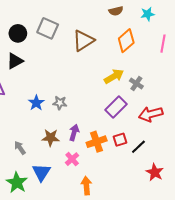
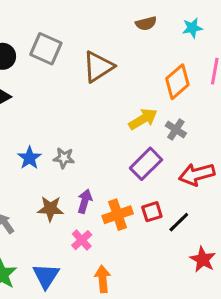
orange diamond: (126, 41) -> (177, 82), moved
blue triangle: (41, 172) -> (46, 276), moved

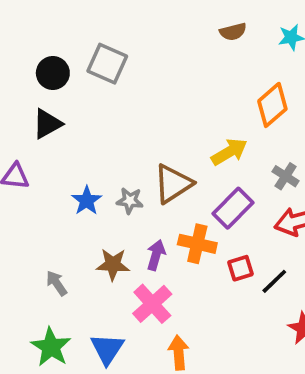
brown triangle: (98, 67) -> (173, 184), moved
gray cross: (176, 129) -> (286, 176), moved
orange cross: (118, 215) -> (197, 244), moved, turned 32
pink cross: (82, 240) -> (152, 304), size x1.5

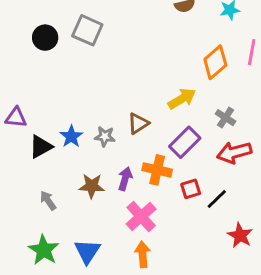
black triangle: (47, 124) -> (41, 147), moved
brown triangle: (173, 184) -> (138, 123), size x0.7
pink cross: (152, 304) -> (141, 216), moved

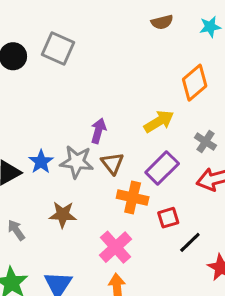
brown triangle: (138, 123) -> (112, 163), moved, turned -35
gray star: (105, 136) -> (77, 162), size x1.5
purple arrow: (125, 179) -> (98, 131), moved
black line: (217, 199) -> (190, 242), moved

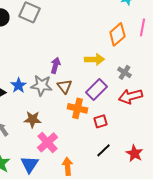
yellow arrow: (159, 121) -> (94, 59), turned 30
black line: (190, 242) -> (103, 150), moved
pink cross: (115, 247) -> (47, 142), moved

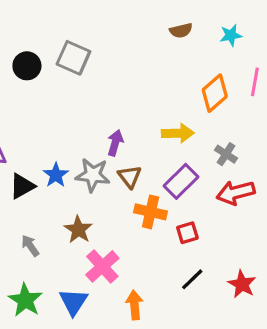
brown star: (32, 119) -> (78, 230), turned 30

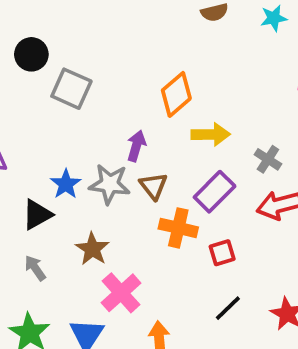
gray square: (73, 58) -> (71, 89), moved
orange diamond: (215, 93) -> (176, 94), moved
black triangle: (22, 186) -> (37, 215), moved

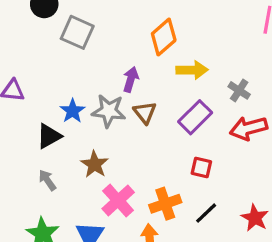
orange cross: (178, 228) -> (165, 204), moved, turned -32
red square: (222, 253) -> (201, 168), turned 30

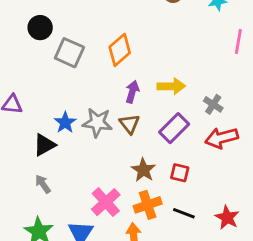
orange diamond: (164, 37) -> (120, 50), moved
purple arrow: (131, 79) -> (132, 92), moved
brown star: (95, 164) -> (143, 170), moved
black line: (206, 213) -> (184, 213), turned 65

